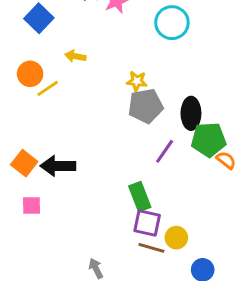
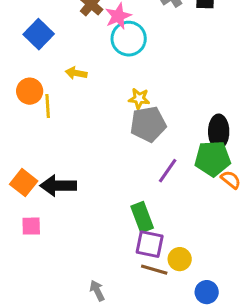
cyan circle: (172, 23) -> (129, 39), moved
yellow line: (48, 88) -> (48, 106), turned -60
black ellipse: (191, 113) -> (219, 132), moved

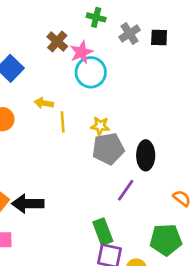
yellow line: (48, 106) -> (63, 122), moved
black ellipse: (219, 132) -> (146, 155), moved
green pentagon: (213, 159) -> (166, 240), moved

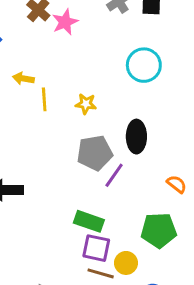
cyan circle: (91, 72) -> (144, 65), moved
gray pentagon: (108, 149) -> (95, 153), moved
green rectangle: (103, 232) -> (89, 221), turned -50

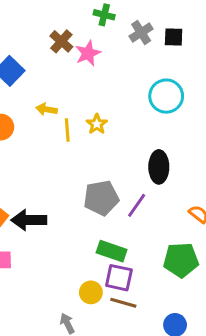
yellow star: (86, 104) -> (97, 124), moved, turned 30
gray pentagon: (95, 153) -> (101, 198), moved
yellow circle: (126, 263) -> (91, 292), moved

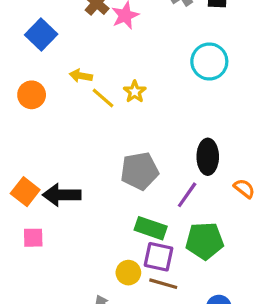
yellow line: (67, 130) -> (103, 98), turned -45
black ellipse: (159, 167) -> (208, 157), moved
purple line: (137, 205) -> (187, 195), moved
green pentagon: (181, 260) -> (205, 241), moved

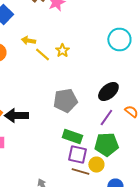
cyan circle: (209, 61) -> (119, 40), moved
black ellipse: (208, 157) -> (108, 92), turned 50
purple line: (187, 195) -> (106, 118), moved
yellow circle: (128, 273) -> (96, 164), moved

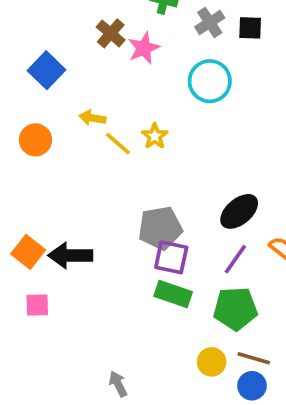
cyan circle: (119, 40) -> (210, 81), moved
purple square: (77, 154) -> (171, 257), moved
yellow circle: (96, 164) -> (212, 362), moved
brown line: (80, 172) -> (254, 358), moved

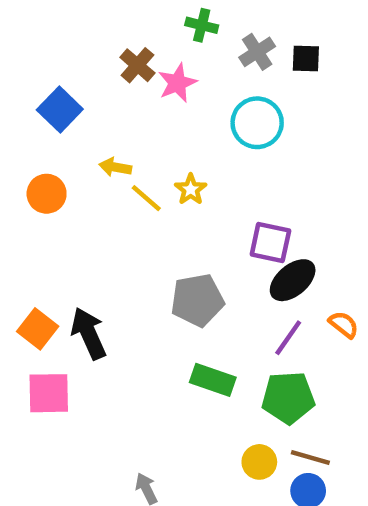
black arrow: (70, 255) -> (89, 333), turned 66
purple square: (171, 257) -> (270, 242), moved
pink square: (37, 305) -> (49, 393), size x1.5

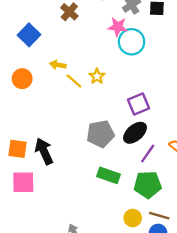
pink star: (177, 83) -> (118, 27), moved, turned 30
purple square: (270, 242) -> (138, 104), turned -35
black ellipse: (293, 280) -> (135, 133), moved
orange square: (38, 329) -> (18, 149), turned -30

